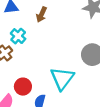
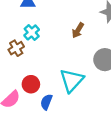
brown arrow: (42, 15) -> (78, 30), moved

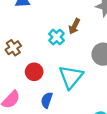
cyan cross: (32, 32) -> (56, 37), moved
red circle: (31, 84) -> (34, 72), moved

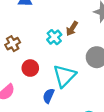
blue semicircle: (47, 100) -> (49, 96), moved

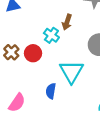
red circle: (30, 68) -> (33, 53), moved
blue semicircle: (49, 96) -> (51, 91), moved

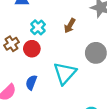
cyan cross: (51, 35) -> (38, 27), moved
blue semicircle: (51, 91) -> (31, 82), moved

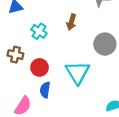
brown cross: (12, 44) -> (15, 55), turned -32
red circle: (32, 49) -> (39, 67), moved

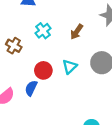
red circle: (39, 67) -> (43, 70), moved
cyan triangle: (78, 72) -> (70, 67), moved, size x0.6

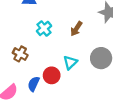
brown cross: (14, 46) -> (20, 54), moved
red circle: (43, 70) -> (52, 75), moved

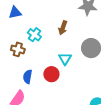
brown cross: (20, 54) -> (18, 49), moved
blue semicircle: (34, 84) -> (28, 77), moved

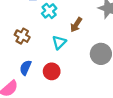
cyan cross: (34, 35) -> (49, 11), moved
cyan triangle: (65, 59) -> (59, 42), moved

